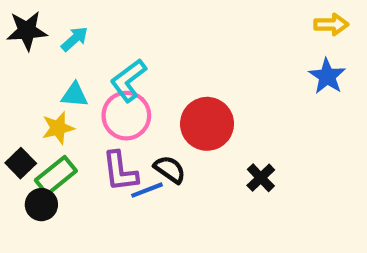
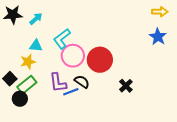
pink circle: (126, 116) -> (73, 56), moved

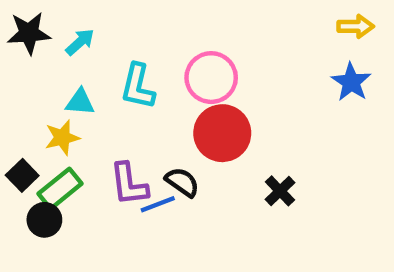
cyan L-shape: (62, 39) -> (138, 86), turned -40
pink circle: (73, 56) -> (211, 78), moved

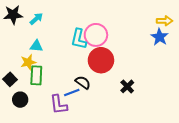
yellow arrow: (356, 26) -> (165, 21), moved
cyan L-shape: (138, 86) -> (79, 39), moved
purple L-shape: (129, 184) -> (59, 105), moved
green rectangle: (60, 189) -> (36, 75), moved, turned -48

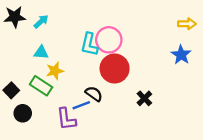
blue star: (160, 37) -> (181, 55), moved
yellow star: (28, 62) -> (55, 71), moved
green rectangle: (36, 75) -> (41, 86), turned -60

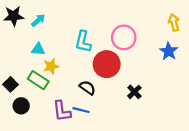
yellow arrow: (187, 24) -> (174, 22), turned -105
pink circle: (109, 40) -> (124, 37), moved
blue line: (81, 105) -> (81, 110), moved, turned 35

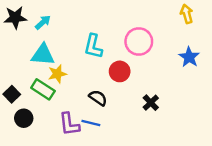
yellow arrow: (174, 22) -> (187, 14), moved
cyan triangle: (38, 49) -> (43, 55), size x1.5
red circle: (107, 64) -> (120, 71), size x0.7

